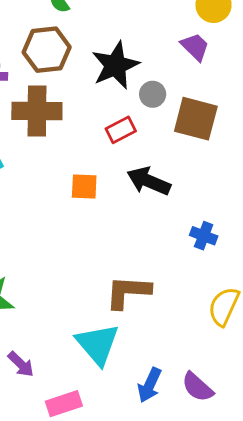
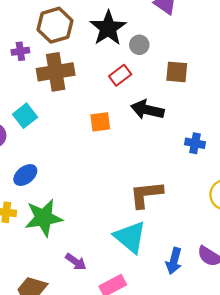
brown square: (196, 119) -> (177, 72), moved, size x0.7

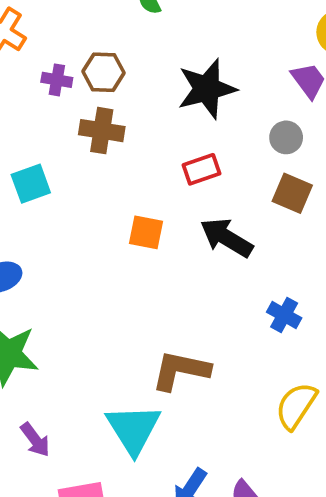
brown hexagon: (55, 25) -> (104, 72), moved, size x0.7
gray circle: (139, 45) -> (286, 137), moved
brown cross: (56, 72) -> (102, 131), size x0.7

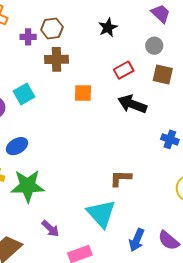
black star: (207, 89) -> (108, 27), size x0.6
red rectangle: (201, 169) -> (124, 70), moved
orange square: (146, 232) -> (83, 93), moved
brown L-shape: (181, 370) -> (121, 178), size x0.7

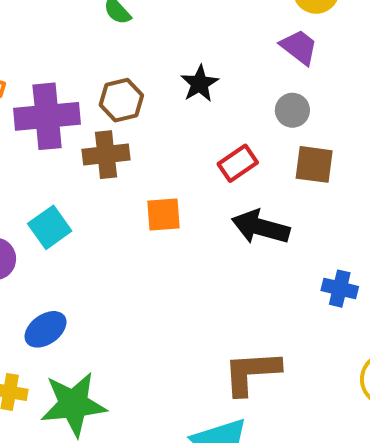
brown hexagon: (52, 28) -> (121, 100), moved
purple cross: (28, 37) -> (47, 116), size x2.0
brown L-shape: (121, 178) -> (252, 373), size x1.4

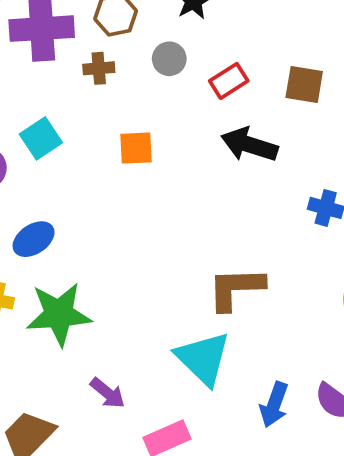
gray circle: (292, 110) -> (169, 59), moved
brown cross: (106, 155) -> (99, 68), size x0.7
orange square: (163, 215) -> (136, 148), moved

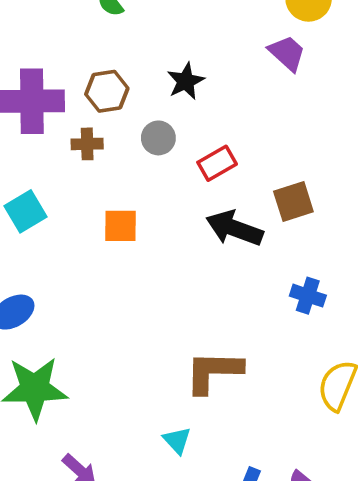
brown square: (304, 84) -> (293, 201), moved, turned -30
cyan triangle: (203, 358) -> (177, 440), size x0.5

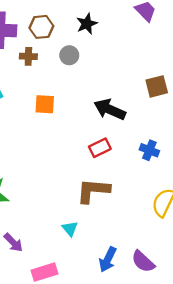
red rectangle: (217, 163) -> (100, 148), moved
brown square: (293, 201) -> (157, 86), moved

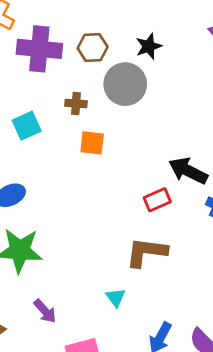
gray circle: (69, 55) -> (125, 84), size x1.8
brown cross: (28, 56) -> (76, 103), moved
black arrow: (110, 109) -> (188, 171), moved

